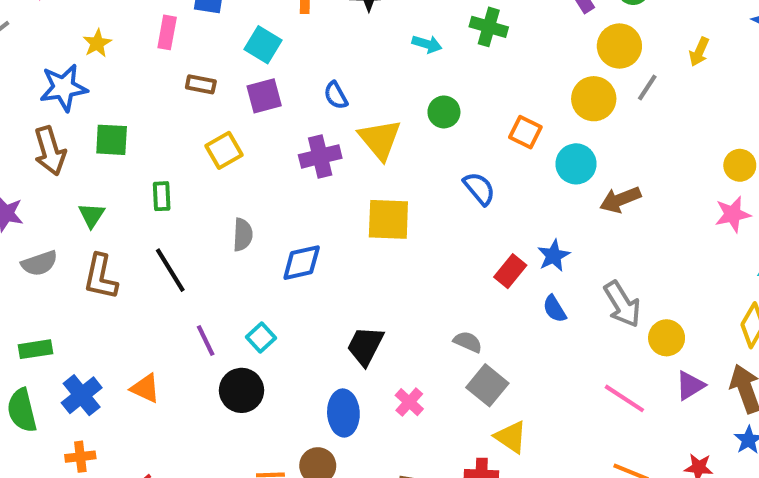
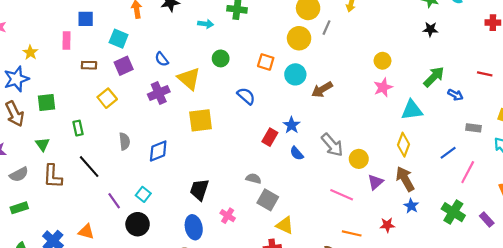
green rectangle: (35, 349) -> (19, 208), moved

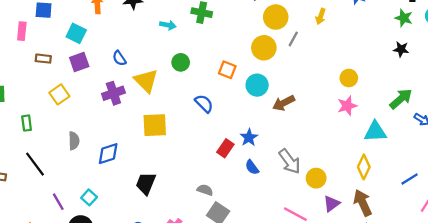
black trapezoid: (199, 190) -> (146, 183), moved

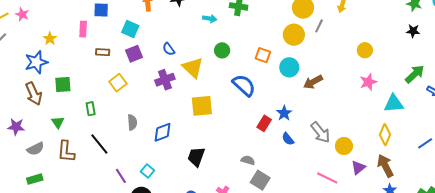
yellow circle: (349, 78) -> (365, 50), moved
blue semicircle: (204, 104) -> (244, 85), size x1.4

